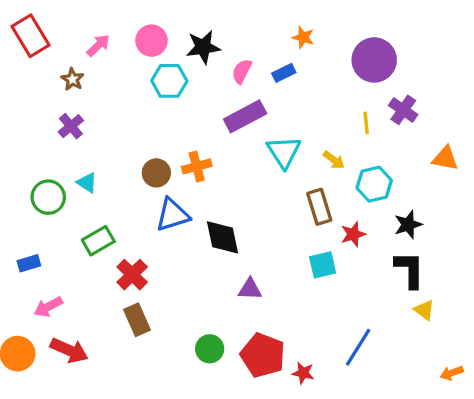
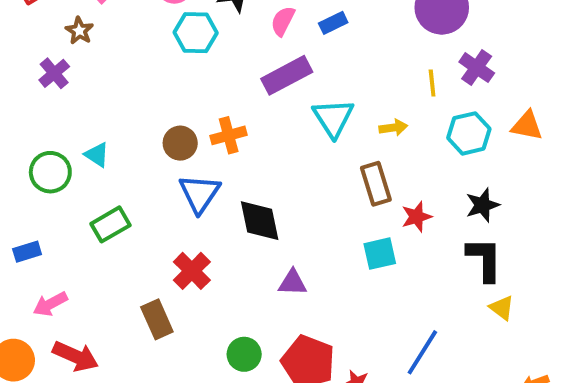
purple cross: (71, 126) -> (54, 73), moved
yellow arrow: (334, 160) -> (393, 128), turned -45
cyan hexagon: (374, 184) -> (469, 133), moved
blue triangle: (172, 215) -> (200, 193), turned -39
red cross: (132, 275) -> (192, 271), moved

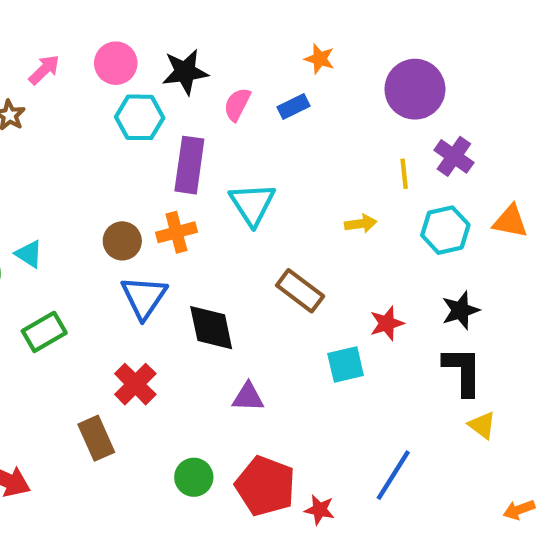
purple rectangle: (287, 75) -> (189, 165), moved, turned -54
cyan triangle: (333, 118) -> (252, 204), moved
brown rectangle: (376, 184) -> (300, 291), moved, turned -36

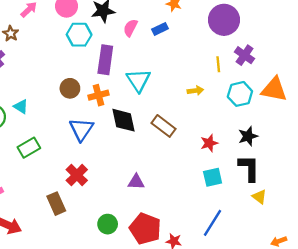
orange triangle: (510, 221) -> (274, 89), size x1.4
brown circle: (122, 241) -> (70, 88), moved
black diamond: (211, 328) -> (124, 120), moved
cyan square: (346, 365) -> (213, 177), moved

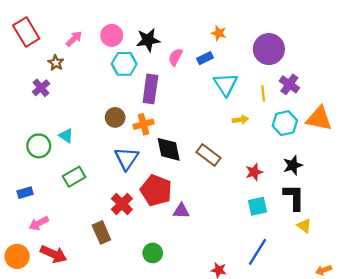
cyan triangle: (138, 80) -> (226, 84), moved
red pentagon: (145, 229) -> (156, 190), moved

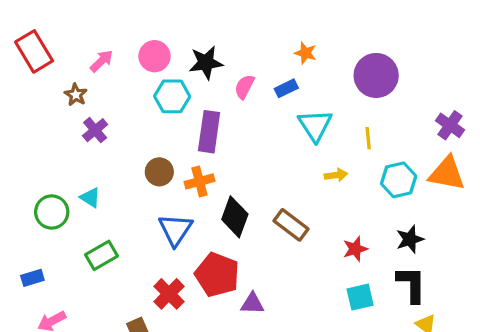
purple cross: (289, 84) -> (450, 125), moved
purple cross: (41, 88) -> (95, 130), moved
black diamond: (169, 149) -> (235, 217), turned 32

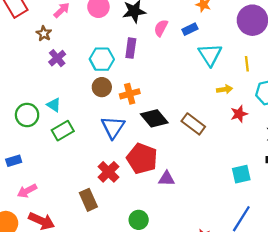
cyan hexagon: (172, 96) -> (102, 59), moved
purple rectangle: (209, 132) -> (131, 48), moved, size x0.7
black diamond: (235, 217) -> (154, 118), turned -60
red star: (355, 249) -> (239, 114), moved
green rectangle: (101, 255) -> (63, 131), moved

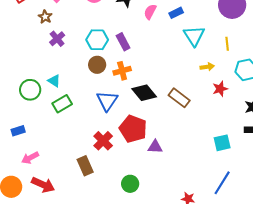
purple rectangle: (131, 48) -> (123, 42), moved, turned -36

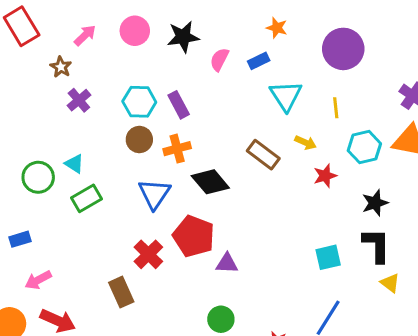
yellow arrow: (207, 67) -> (305, 143), turned 32
brown rectangle: (179, 98) -> (263, 155), moved
green circle: (130, 184) -> (221, 319), moved

